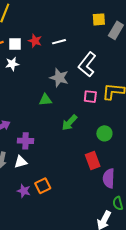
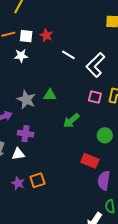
white line: (59, 42) -> (68, 55), moved, turned 40
gray star: (59, 78) -> (26, 100), moved
red rectangle: (93, 160) -> (90, 161), turned -54

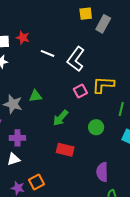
pink square: (95, 97) -> (80, 91), turned -32
red rectangle: (90, 161) -> (65, 150), moved

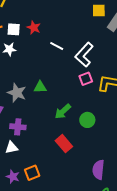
pink square: (80, 91) -> (86, 79), moved
green circle: (96, 127) -> (87, 120), moved
red rectangle: (65, 150) -> (64, 144), turned 30

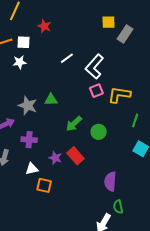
red star: (34, 28) -> (44, 26), moved
white line: (57, 46) -> (67, 58), turned -64
white triangle: (12, 147) -> (32, 169), moved
orange square: (32, 173) -> (44, 185), turned 35
purple star: (13, 177) -> (55, 158), moved

